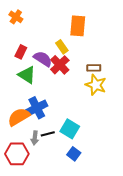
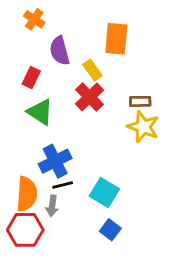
orange cross: (16, 17) -> (34, 19), moved
purple semicircle: (43, 59) -> (60, 51), moved, turned -138
orange semicircle: (19, 117) -> (27, 194), moved, turned 125
black line: (48, 134) -> (63, 185), moved

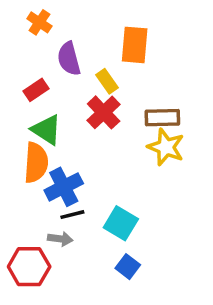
red rectangle: (31, 78) -> (36, 90), turned 30
brown rectangle: (140, 101) -> (162, 118), size x1.4
orange semicircle: (27, 194) -> (36, 163), moved
gray arrow: (52, 206) -> (60, 239), turned -90

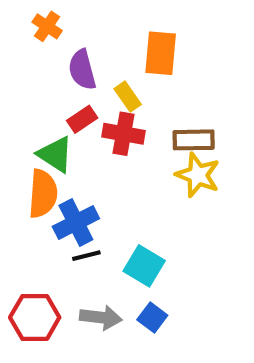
red rectangle: (36, 90) -> (82, 119), moved
red cross: (104, 112) -> (123, 134), turned -36
gray arrow: (60, 239) -> (101, 317), moved, size x1.4

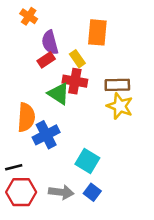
red rectangle: (82, 119) -> (46, 60), moved
green triangle: (55, 154) -> (59, 94), moved
black line: (86, 256) -> (14, 167), moved

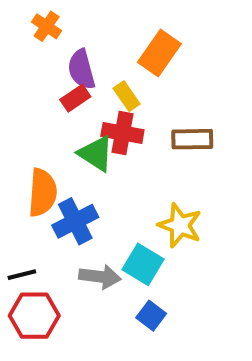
orange rectangle: (97, 32) -> (159, 53), turned 30
yellow star: (120, 106) -> (180, 225), moved
gray arrow: (61, 192) -> (100, 277), moved

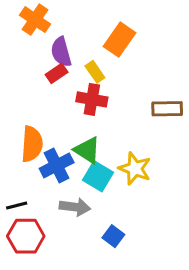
orange cross: (47, 26) -> (35, 20), size x1.4
brown rectangle: (192, 139) -> (167, 109), moved
green triangle: (96, 154) -> (87, 150), moved
cyan square: (143, 264) -> (98, 176), moved

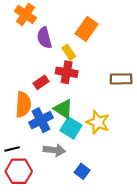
red rectangle: (57, 73) -> (41, 82), moved

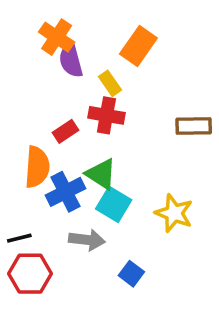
orange cross: (25, 14) -> (57, 37), moved
yellow star: (98, 122) -> (174, 213), moved

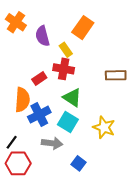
orange cross: (57, 37) -> (16, 22), moved
green triangle: (101, 174) -> (72, 98), moved
black line: (19, 238) -> (12, 142), turned -40

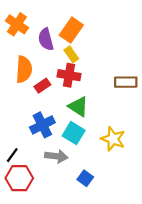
orange rectangle: (83, 28) -> (71, 30), moved
orange semicircle: (22, 100) -> (24, 69), moved

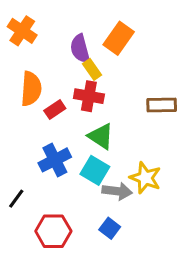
orange rectangle: (71, 30) -> (119, 38), moved
purple semicircle: (46, 39) -> (80, 49), moved
gray arrow: (56, 156) -> (117, 191), moved
red hexagon: (19, 178) -> (53, 231), moved

